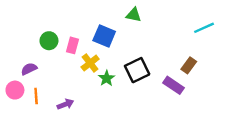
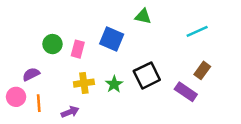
cyan line: (204, 28) -> (197, 31), moved
yellow cross: (90, 63) -> (84, 83), moved, turned 30

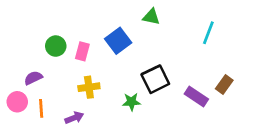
cyan line: (197, 31) -> (208, 33), turned -45
blue square: (112, 39) -> (118, 41), turned 30
brown rectangle: (202, 70) -> (224, 85), moved
green star: (114, 84) -> (131, 102), moved, turned 30

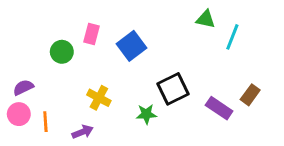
green triangle: (151, 17) -> (206, 19), moved
pink rectangle: (82, 51) -> (91, 34), moved
purple semicircle: (33, 78) -> (23, 87), moved
yellow cross: (89, 87) -> (99, 98), turned 36

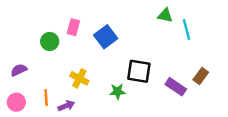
cyan line: (232, 37) -> (187, 30), turned -36
black square: (173, 89) -> (139, 71), turned 35
pink circle: (19, 114) -> (16, 102), moved
orange line: (45, 122) -> (46, 97), moved

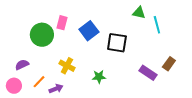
green circle: (50, 41) -> (42, 35), size x1.5
purple semicircle: (19, 70) -> (22, 65), moved
black square: (139, 71) -> (117, 43), moved
orange line: (46, 97) -> (39, 82), turned 48

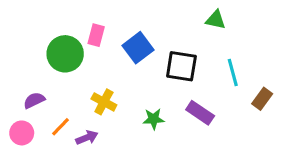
cyan line: (157, 25) -> (233, 72), moved
purple rectangle: (148, 73) -> (200, 113), moved

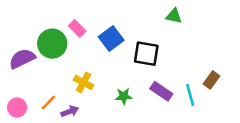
pink rectangle: (96, 35) -> (77, 29), turned -60
cyan line: (233, 72) -> (190, 95), moved
purple semicircle: (34, 100) -> (22, 59), moved, size x1.5

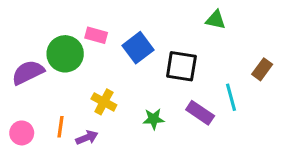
pink rectangle: (77, 29) -> (96, 35), turned -30
brown rectangle: (211, 80) -> (262, 69), moved
cyan line: (190, 95) -> (231, 97), moved
orange line: (48, 103) -> (60, 127), turned -36

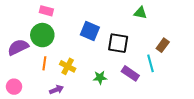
pink rectangle: (96, 35) -> (46, 11), moved
blue square: (138, 48) -> (90, 31), turned -30
brown rectangle: (262, 69) -> (163, 45), moved
orange line: (60, 127) -> (44, 63), moved

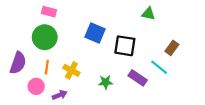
purple semicircle: (18, 47) -> (18, 63), moved, turned 135
cyan line: (151, 63) -> (159, 67), turned -36
pink circle: (14, 87) -> (36, 86), moved

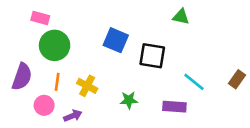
pink rectangle: (49, 12) -> (40, 18), moved
brown rectangle: (172, 48) -> (237, 79), moved
purple rectangle: (138, 78) -> (174, 107), moved, turned -30

